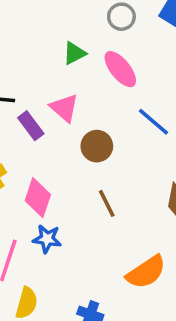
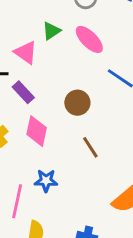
pink triangle: (64, 108) -> (26, 52), moved
pink diamond: (38, 198) -> (37, 131), moved

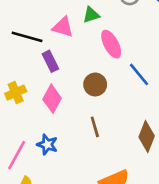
pink ellipse: (89, 39) -> (111, 44), moved
pink triangle: (26, 52) -> (63, 27), turned -35

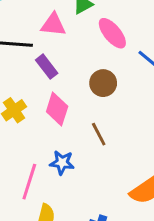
brown line: (95, 127) -> (99, 134), moved

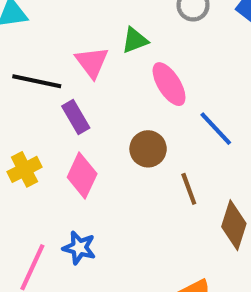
pink triangle: (53, 25) -> (92, 62), turned 40
brown line: (99, 134) -> (189, 189), moved

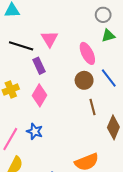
green triangle: (135, 40) -> (108, 36), moved
brown circle: (148, 149) -> (84, 80), moved

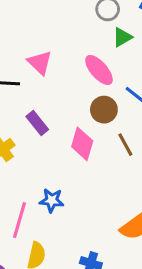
purple rectangle: (39, 66) -> (37, 123), moved
pink diamond: (39, 95) -> (82, 144), moved

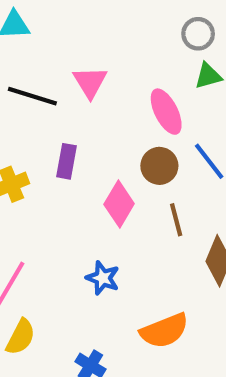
purple rectangle: (37, 123) -> (66, 161), turned 35
blue star: (52, 200) -> (103, 278), moved

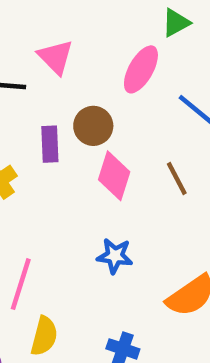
pink ellipse: (166, 112) -> (141, 69), turned 69
brown circle: (159, 166) -> (93, 126), moved

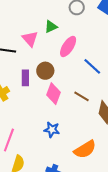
green triangle: (176, 23) -> (51, 27), moved
brown line: (177, 179) -> (82, 96), turned -35

